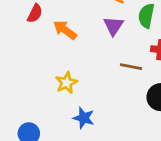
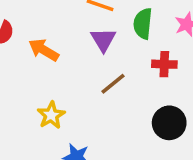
brown line: (131, 67) -> (113, 84), moved, turned -45

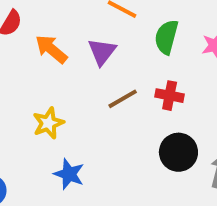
purple triangle: (103, 40) -> (102, 52), moved
red cross: (164, 64) -> (170, 96), moved

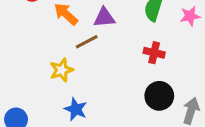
purple triangle: (102, 52) -> (104, 18), turned 45
brown line: (123, 99) -> (87, 42), moved

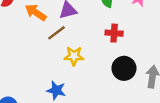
yellow star: (62, 70) -> (74, 56), moved, turned 30

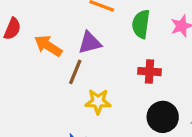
brown line: (57, 33) -> (75, 72), turned -30

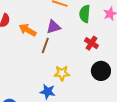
red cross: (150, 72) -> (91, 43), turned 32
yellow star: (98, 102) -> (62, 73), moved

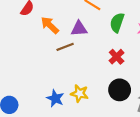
brown line: (45, 45) -> (65, 47), turned 35
yellow star: (62, 73) -> (80, 93), moved

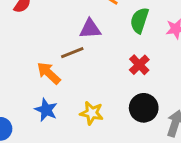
orange arrow: (50, 25) -> (49, 73), moved
blue star: (55, 98) -> (46, 110), moved

